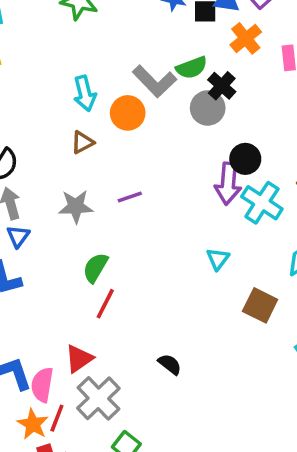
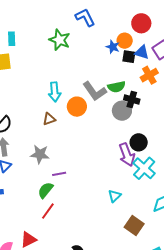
black cross: (222, 86) -> (132, 99), turned -35
purple arrow: (228, 183) -> (127, 155), turned -35
purple line: (130, 197) -> (59, 174), moved

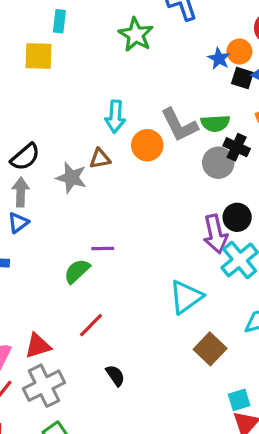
gray star: (40, 154) -> (71, 178), moved
cyan triangle: (115, 196) -> (186, 297), size x1.6
red line: (48, 211) -> (91, 325), moved

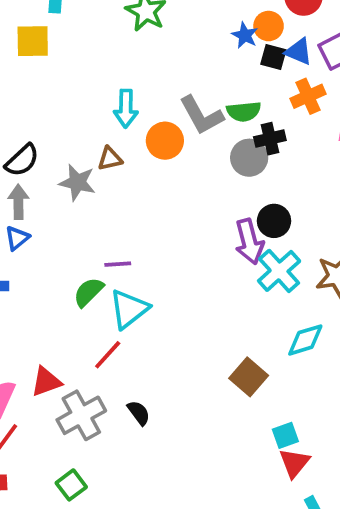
black cross: (237, 147) -> (270, 139), turned -35
cyan triangle: (186, 297) -> (129, 309), moved
gray cross: (44, 386) -> (81, 415), moved

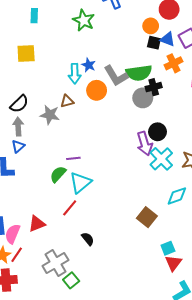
blue star: (245, 35) -> (89, 65), moved
yellow square: (33, 41) -> (26, 54), moved
green semicircle: (244, 111) -> (139, 73), size x1.4
gray cross: (81, 415) -> (55, 263), moved
green square: (71, 485) -> (71, 280), moved

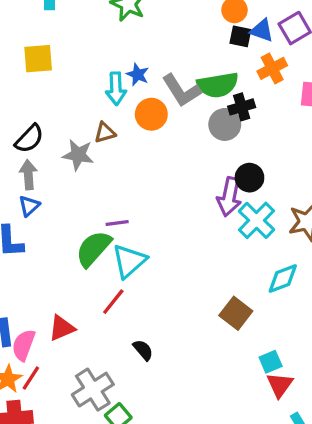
purple arrow: (144, 144) -> (229, 197), turned 30
green semicircle: (58, 174) -> (93, 249), size x1.4

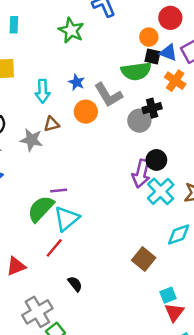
orange cross: (272, 68) -> (175, 81), turned -30
green semicircle: (218, 85) -> (136, 71), moved
cyan arrow: (116, 89) -> (43, 91), moved

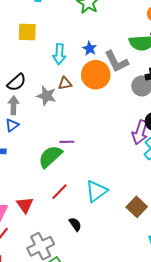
orange circle: (86, 112) -> (96, 75), size x1.4
cyan triangle: (67, 219) -> (96, 191), moved
red triangle: (16, 266) -> (25, 205), turned -48

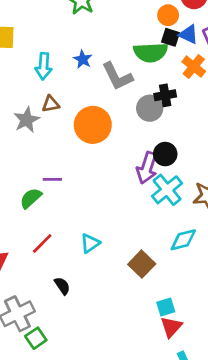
orange circle: (96, 75) -> (93, 125), moved
gray star: (46, 96) -> (27, 120), turned 30
green semicircle: (50, 157) -> (31, 198), size x0.7
cyan triangle: (96, 191) -> (90, 243), size x0.7

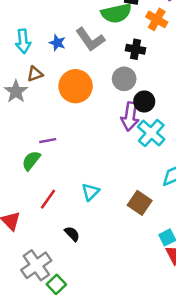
blue star: (83, 59) -> (57, 43), moved
black cross: (165, 95) -> (136, 49), turned 30
gray circle: (150, 108) -> (124, 79), moved

